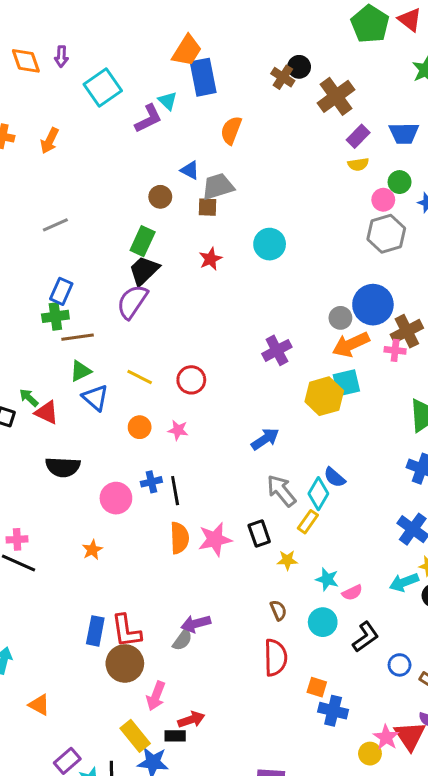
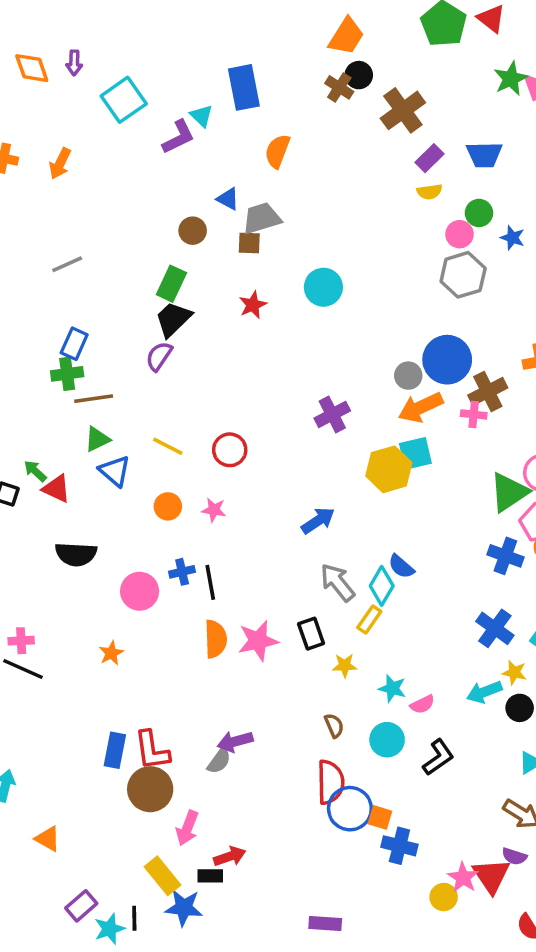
orange trapezoid: (187, 51) -> (346, 36), moved
purple semicircle: (132, 302) -> (159, 356), size x0.7
blue circle: (400, 665) -> (350, 809), moved, size x1.6

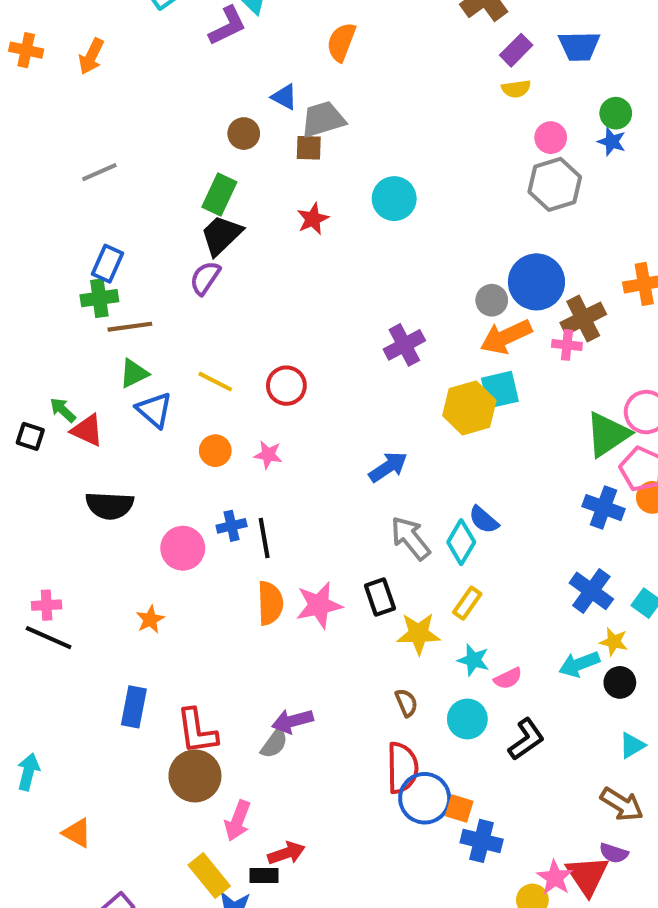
green circle: (479, 213) -> (616, 113), moved
yellow rectangle: (369, 620) -> (467, 603), moved
yellow star: (345, 665) -> (419, 634), size x1.5
blue rectangle: (115, 750) -> (134, 707), moved

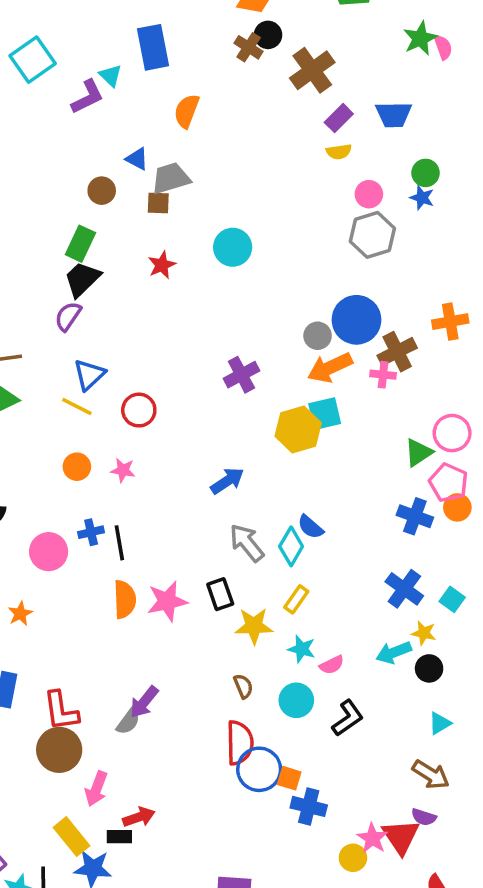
blue triangle: (154, 410) -> (89, 375), moved, turned 36
green triangle: (608, 434) -> (418, 453), size x0.7
purple arrow: (293, 721) -> (144, 702), turned -36

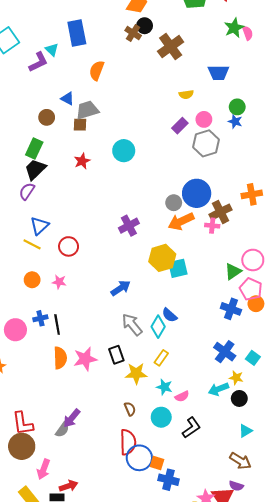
purple rectangle: (339, 118) -> (180, 126), moved
cyan square: (325, 414) -> (178, 268), moved

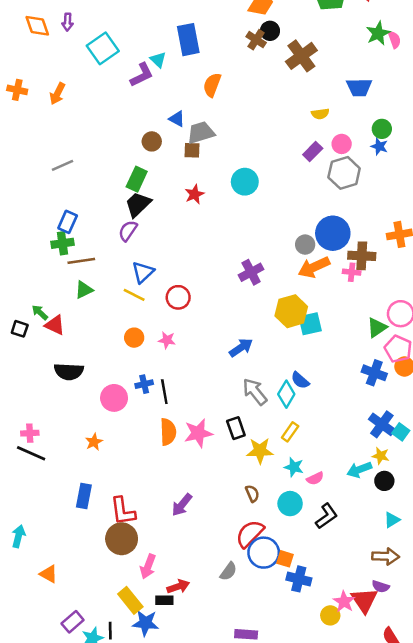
brown cross: (221, 212) -> (362, 256), turned 30
blue cross: (225, 352) -> (382, 424), moved
gray semicircle: (62, 430) -> (228, 571), moved
red semicircle: (128, 442) -> (250, 534), turned -135
brown arrow: (240, 461) -> (386, 556), turned -30

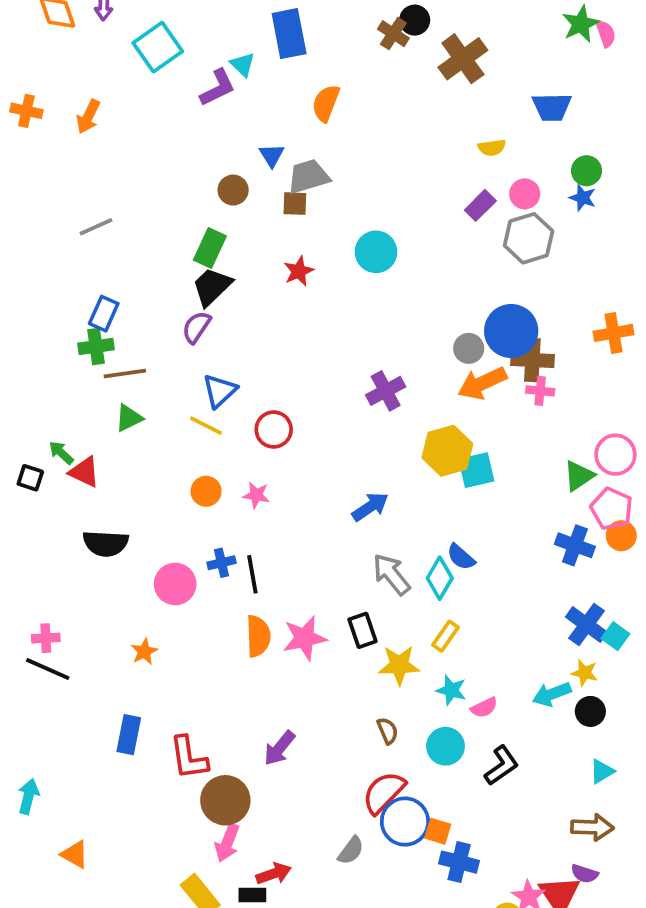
blue triangle: (177, 119) -> (272, 155), turned 30
brown cross: (362, 256) -> (532, 360), moved
brown circle: (122, 539) -> (225, 800), moved

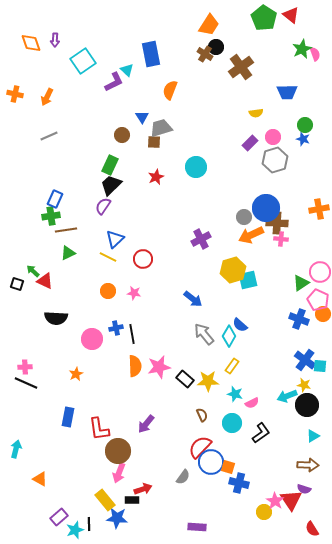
gray line: (96, 227) -> (49, 136), moved
blue arrow: (370, 507) -> (193, 299), turned 72
black rectangle: (362, 630) -> (185, 379), moved, turned -30
cyan square: (615, 636) -> (320, 366), turned -32
black circle: (590, 711) -> (307, 405), size x1.5

